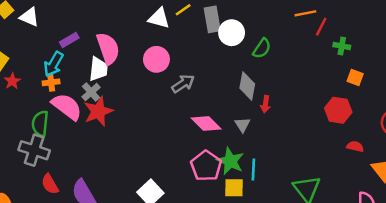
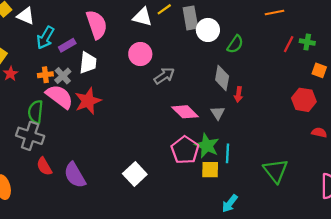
red line: (321, 27) -> (289, 44), moved
purple rectangle: (69, 40) -> (67, 45), moved
pink semicircle: (108, 48) -> (97, 25), moved
cyan arrow: (54, 64) -> (45, 38), moved
gray cross: (91, 92) -> (63, 76), moved

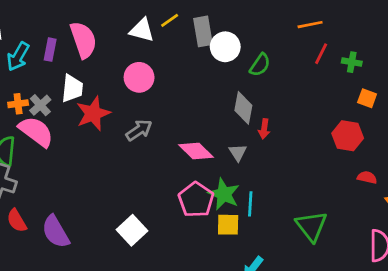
red line: (289, 44) -> (321, 54), moved
purple rectangle: (67, 45) -> (50, 50), moved, turned -49
gray arrow: (164, 76) -> (139, 130), moved
red star: (88, 101) -> (93, 114), moved

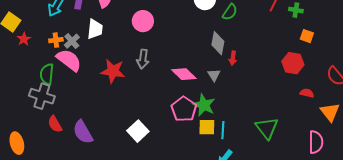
red star: (93, 114) -> (113, 71), moved, turned 30
gray arrow: (139, 130) -> (143, 59), turned 132
cyan line: (250, 204) -> (223, 130), moved

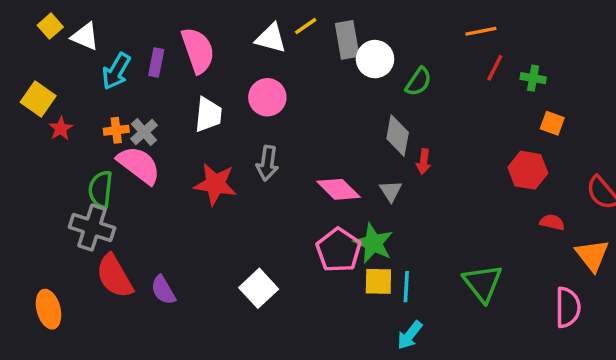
white trapezoid: (95, 29) -> (208, 115), moved
red semicircle: (55, 124) -> (115, 276), size x1.5
purple semicircle: (83, 132) -> (163, 290), size x0.7

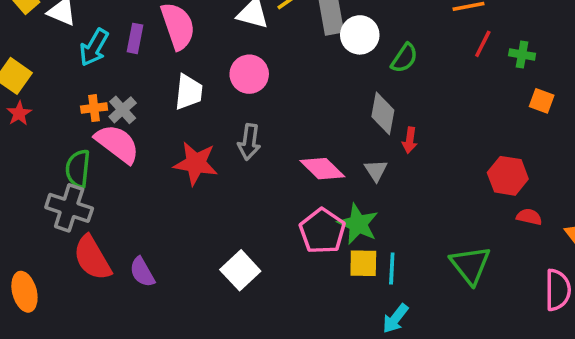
red star: (61, 129) -> (19, 113), moved
red hexagon: (528, 170) -> (508, 176), moved
red semicircle: (552, 222) -> (529, 217), moved

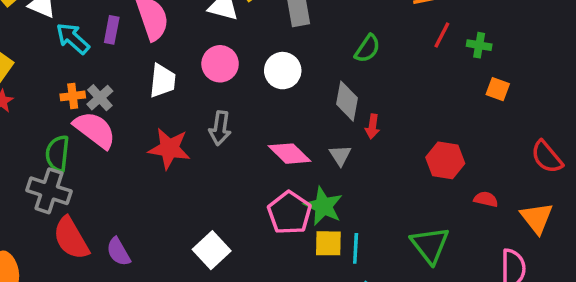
white circle: (360, 35) -> (283, 71), moved
cyan arrow: (94, 47) -> (73, 38), turned 102
red hexagon: (508, 176) -> (445, 160), moved

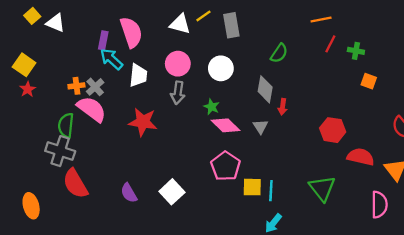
cyan arrow: (73, 38) -> (111, 59), moved
gray arrow: (220, 128) -> (178, 93), moved
red semicircle: (486, 199) -> (361, 157), size x1.6
green star: (323, 206) -> (212, 107), moved, size x0.6
purple semicircle: (118, 252) -> (129, 193), moved

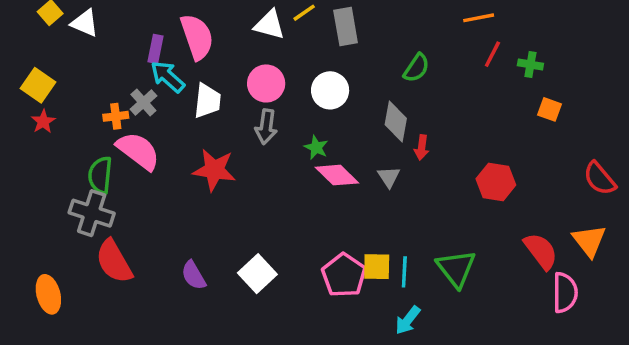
gray cross: (95, 87) -> (143, 103), moved
red semicircle: (361, 157) -> (541, 251), moved, turned 40
pink pentagon: (226, 166) -> (344, 275), moved
green triangle: (322, 188) -> (456, 268), moved

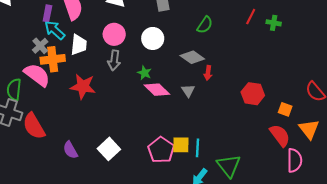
orange square: (549, 109) -> (285, 109), moved
orange cross: (116, 116) -> (53, 59), moved, size x1.6
gray diamond: (396, 122) -> (192, 57), turned -65
red semicircle: (114, 261) -> (34, 126), moved
green triangle: (456, 268) -> (229, 166), moved

